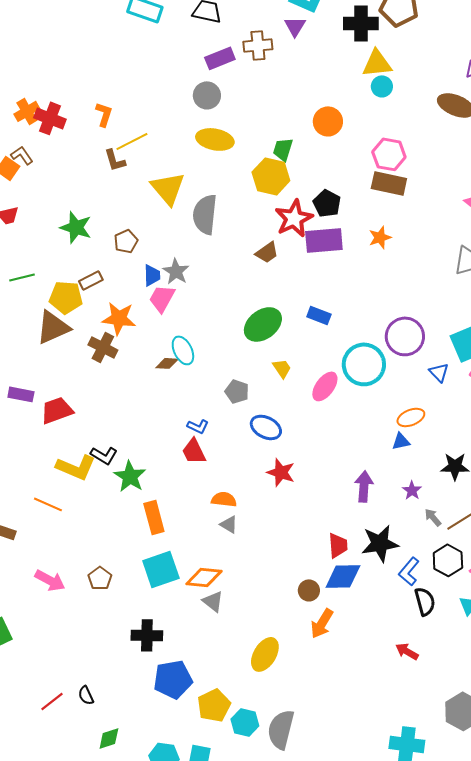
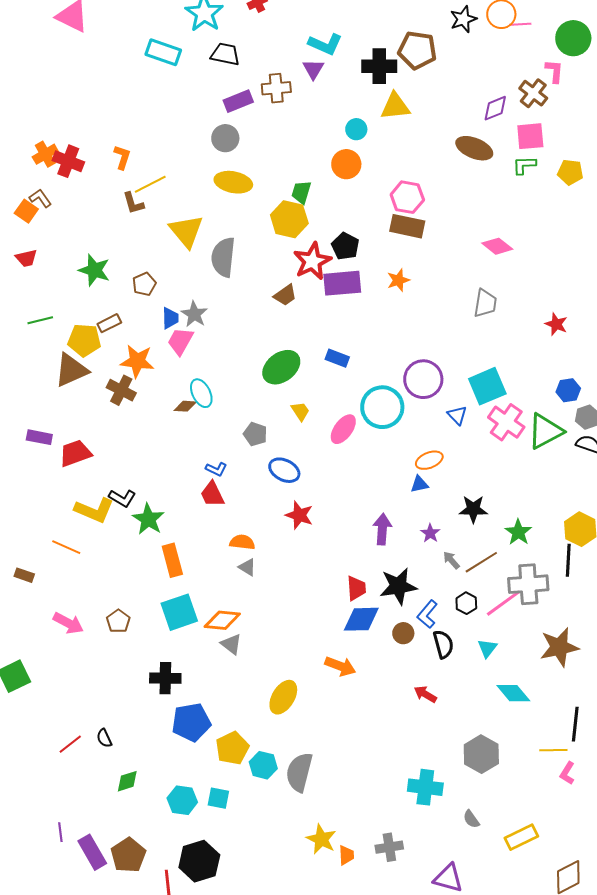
cyan circle: (382, 86) -> (356, 129), moved
black hexagon: (448, 560) -> (466, 603), size x0.7
brown circle: (309, 590) -> (403, 633), moved
orange arrow: (322, 623) -> (340, 666), turned -100

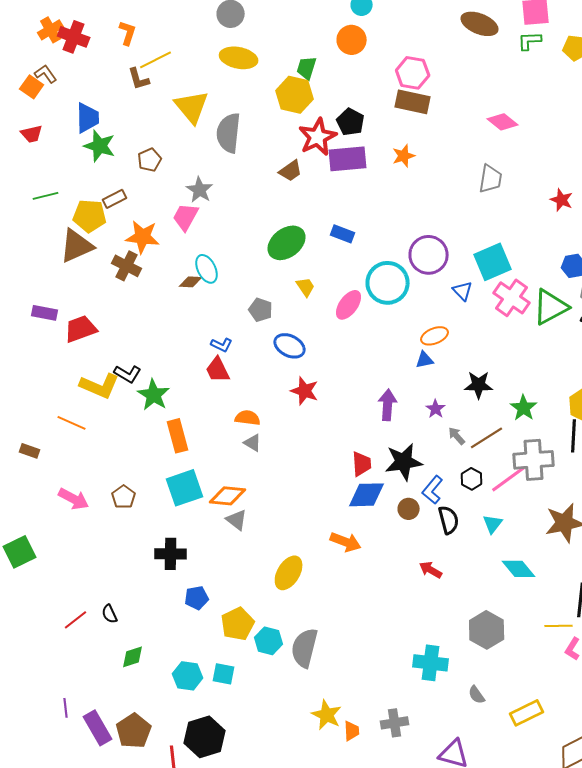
blue trapezoid: (170, 318) -> (88, 118), moved, size x1.4
blue pentagon: (191, 722) -> (197, 598), size x0.6

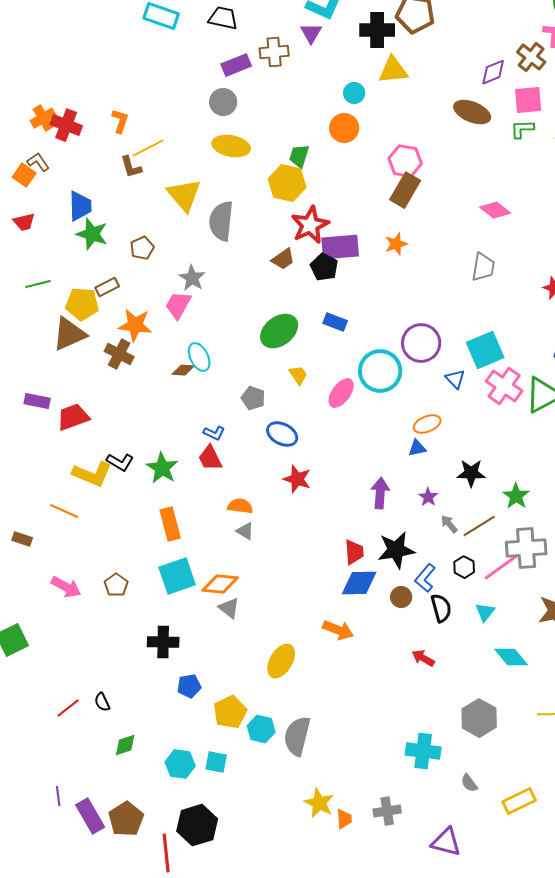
brown rectangle: (413, 102) -> (405, 190), turned -72
black pentagon: (351, 122) -> (324, 267), moved
green star: (154, 395) -> (162, 468), moved

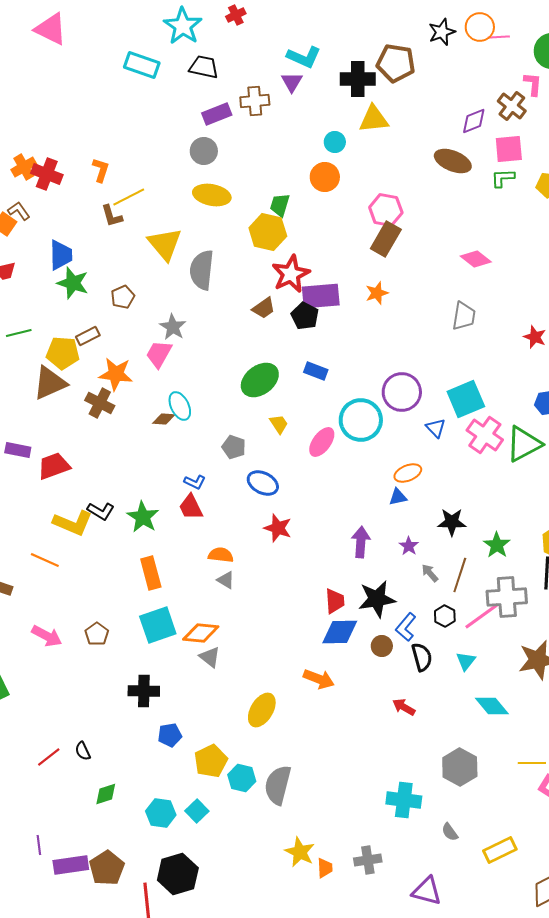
brown line: (479, 526) -> (460, 575), turned -40
cyan square: (216, 762) -> (197, 811), turned 35
purple rectangle: (90, 816) -> (71, 865), turned -68

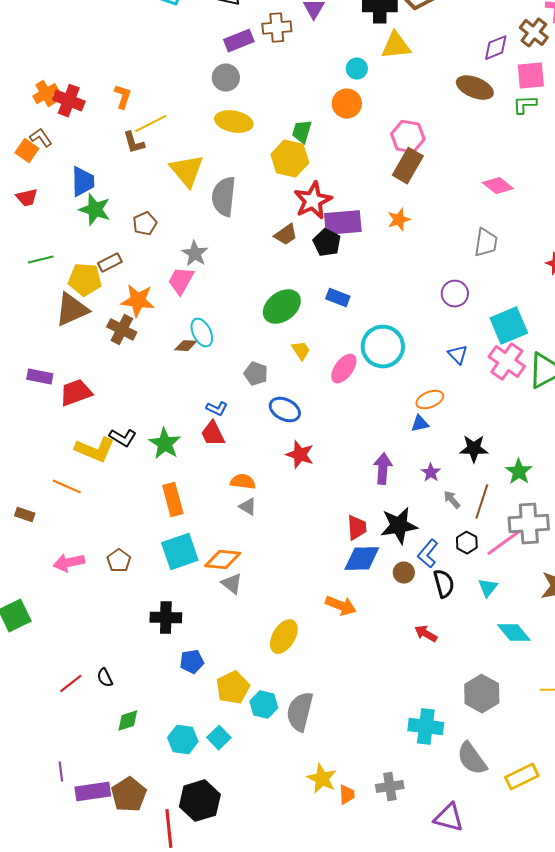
purple circle: (402, 392) -> (455, 294), moved, size x0.7
cyan square: (466, 399) -> (509, 326), moved
pink arrow: (47, 636) -> (69, 563), turned 140
gray semicircle: (450, 832) -> (472, 759), size x1.8

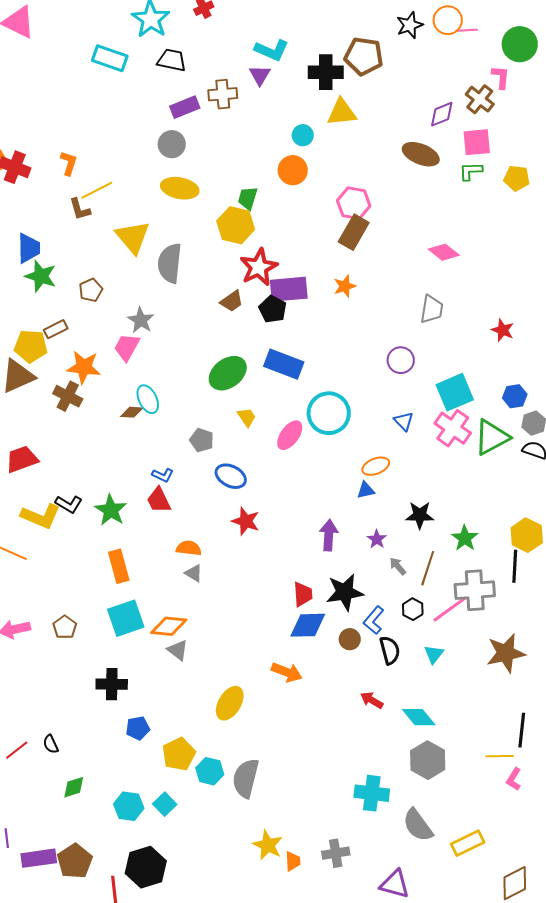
blue rectangle: (338, 298) -> (284, 364), size x1.6
cyan diamond: (514, 633) -> (419, 717), moved

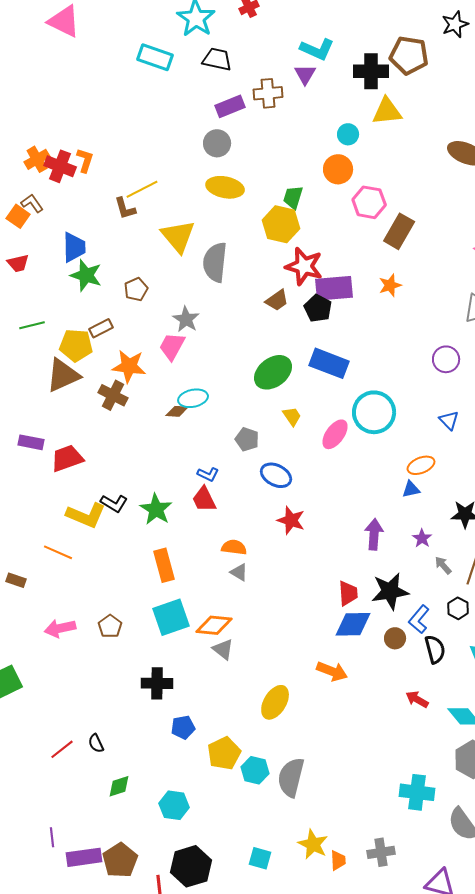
orange L-shape: (69, 163) -> (85, 160), moved
pink hexagon: (354, 203) -> (369, 202), moved
red star: (259, 267) -> (304, 266), turned -30
cyan ellipse: (148, 399) -> (193, 398), turned -76
cyan square: (165, 804) -> (260, 858), moved, turned -30

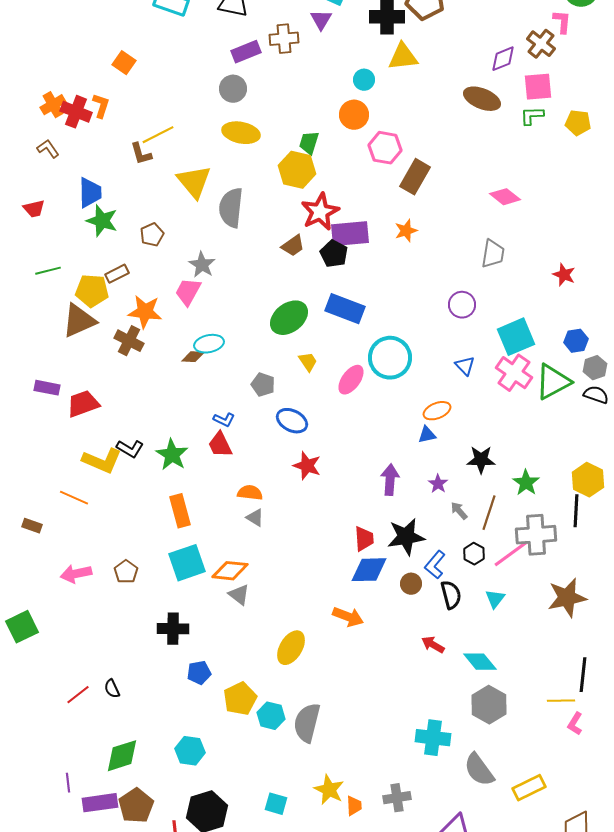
orange square: (18, 216) -> (124, 63), moved
red star: (304, 266) -> (320, 212), turned 30
green diamond: (119, 786) -> (122, 756), moved, size x1.5

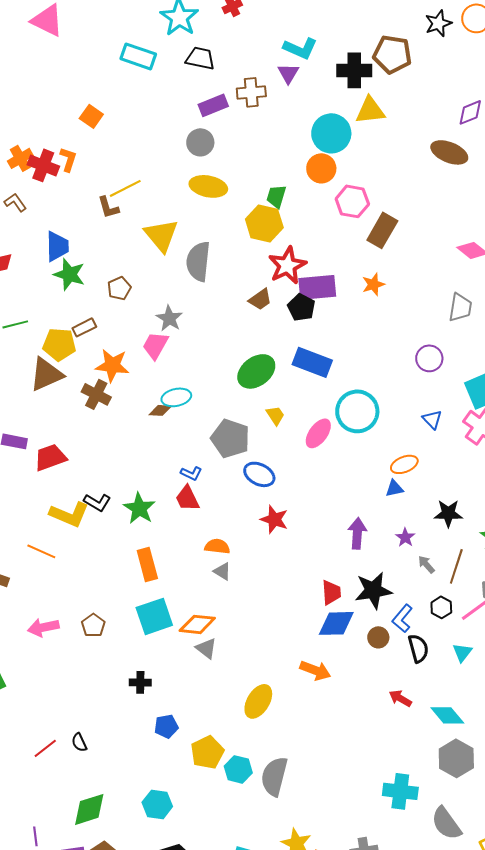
cyan circle: (364, 80) -> (331, 133), size x1.8
gray pentagon: (263, 385) -> (230, 438), size x1.6
black cross: (173, 629) -> (140, 682), size x0.7

